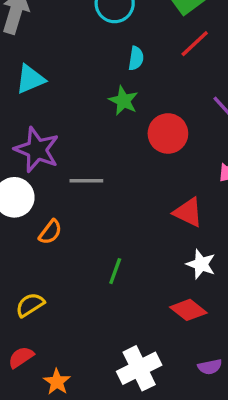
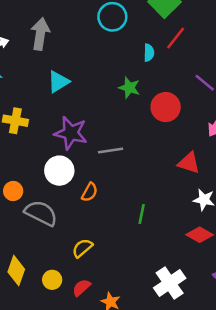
cyan semicircle: (136, 58) -> (149, 53), moved

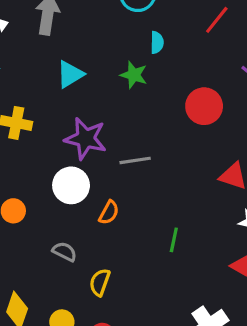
cyan semicircle: (149, 53) -> (157, 42), moved
green star: (129, 88) -> (134, 75), moved
gray semicircle: (41, 213) -> (65, 252), moved, size x0.6
yellow semicircle: (82, 248) -> (100, 282), turned -30

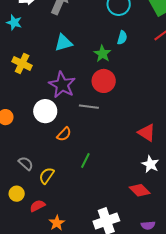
red circle: (204, 106) -> (104, 81), moved
green line: (174, 240) -> (85, 161), moved
gray semicircle: (65, 252) -> (26, 163), moved

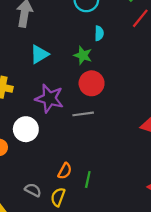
white circle: (45, 111) -> (26, 129), moved
orange semicircle: (64, 134) -> (65, 171), moved
green line: (85, 161) -> (88, 179), moved

